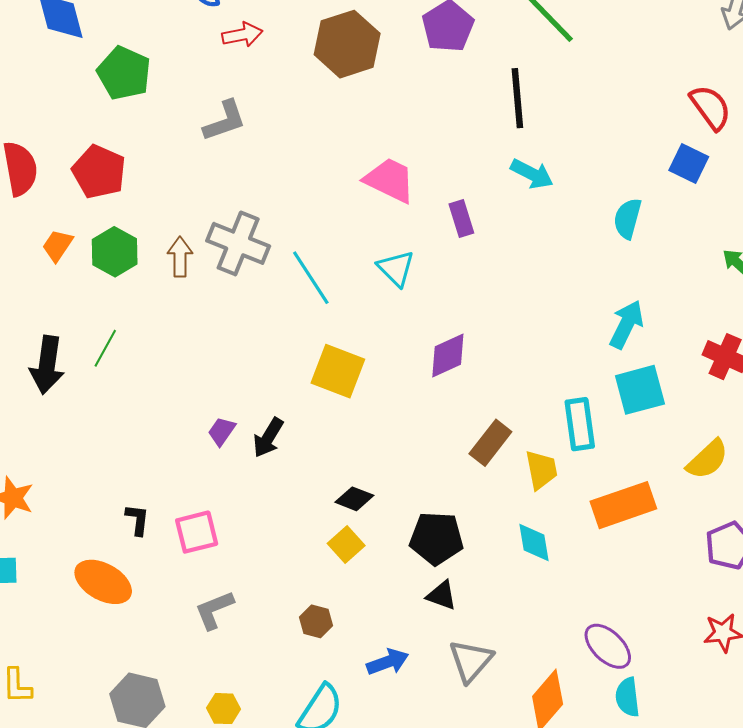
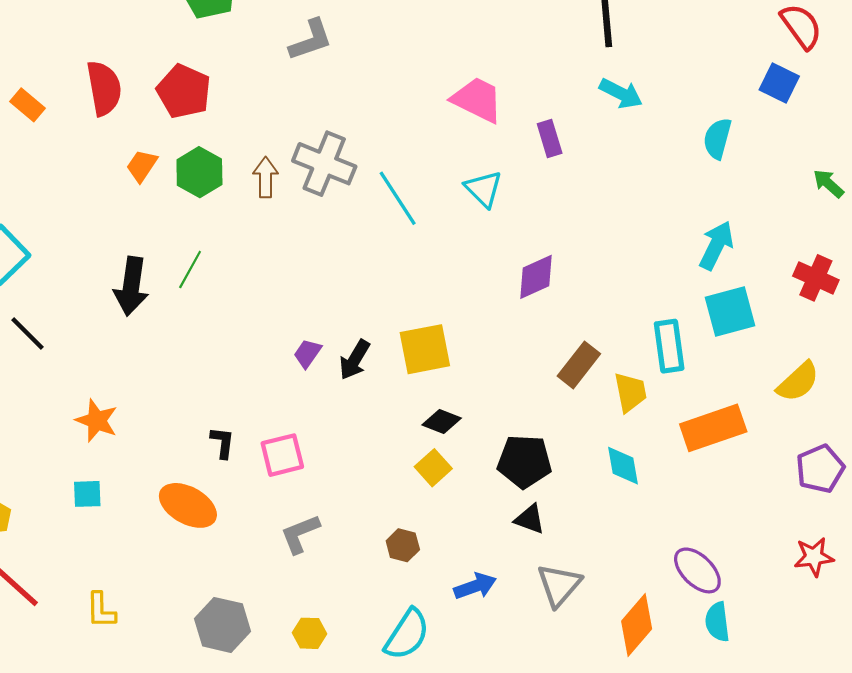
yellow square: (338, 371) -> (425, 349), moved, turned -32

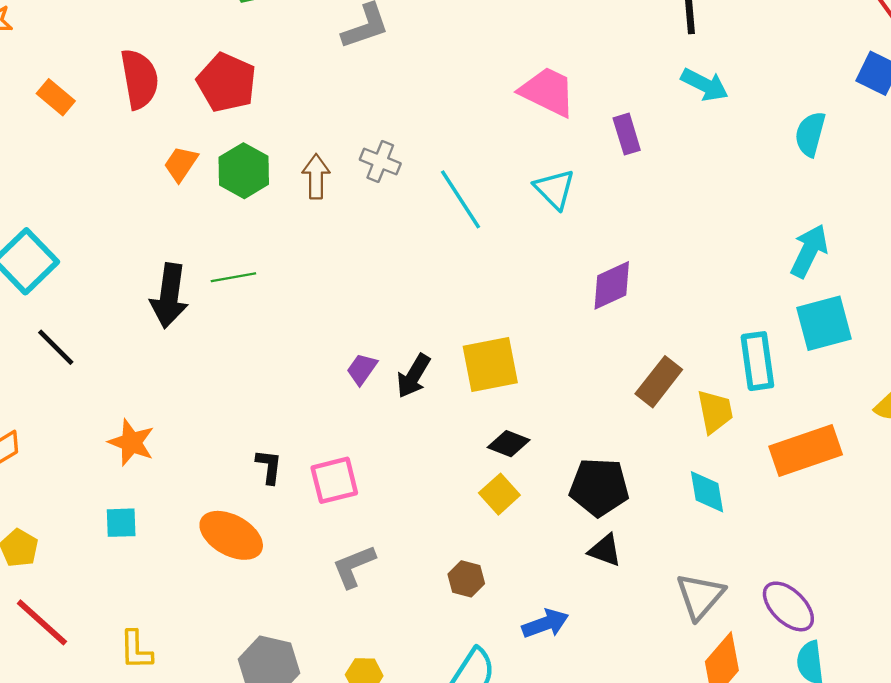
gray cross: (324, 164) -> (380, 162), size x0.6
green line: (190, 270) -> (233, 277), turned 51
gray triangle: (559, 585) -> (700, 596), moved

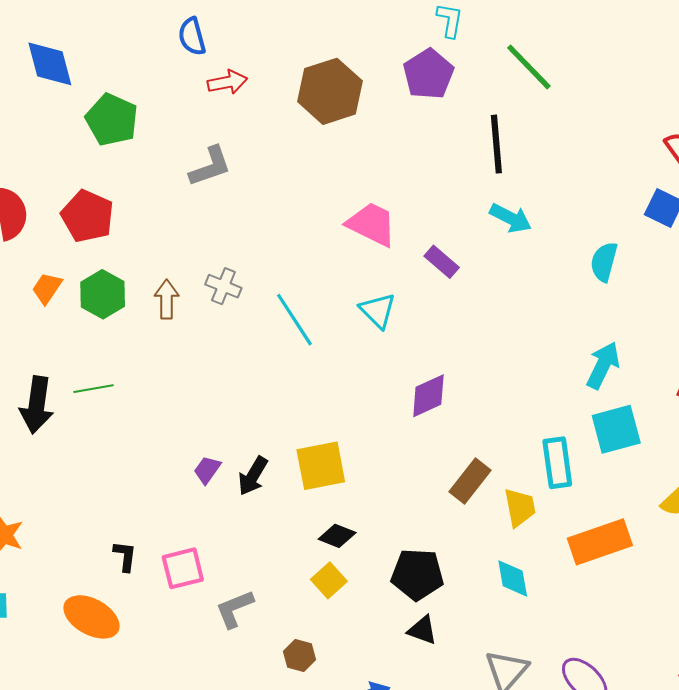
purple rectangle: (627, 134) -> (442, 262), turned -32
gray L-shape: (354, 566) -> (235, 609), moved

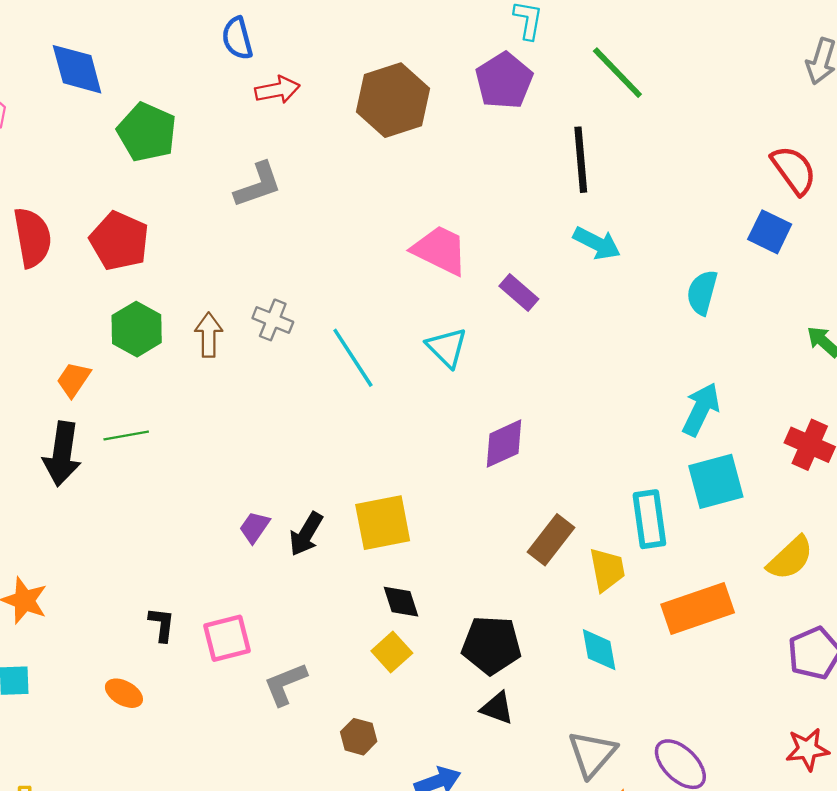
orange trapezoid: (47, 288) -> (74, 379), moved
black diamond: (337, 536) -> (401, 602), turned 51
orange ellipse: (91, 617) -> (124, 693), size x0.6

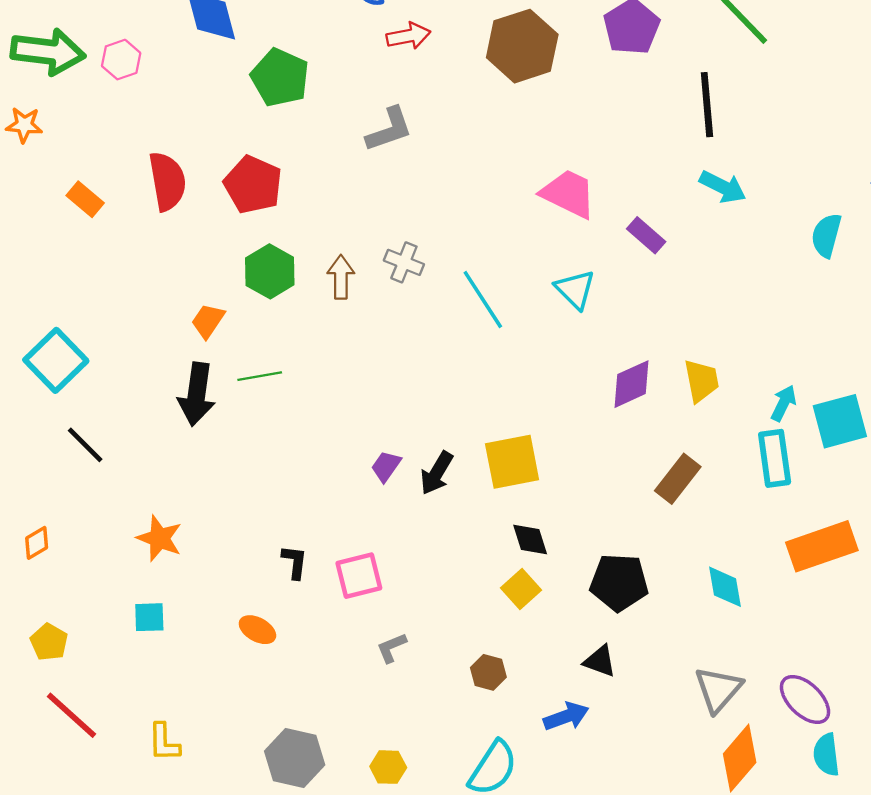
cyan arrow: (701, 409) -> (784, 403), moved, size x0.7
yellow trapezoid: (607, 570) -> (701, 381), moved
gray L-shape: (285, 684) -> (392, 648), moved, size x0.7
black triangle: (497, 708) -> (600, 661), moved

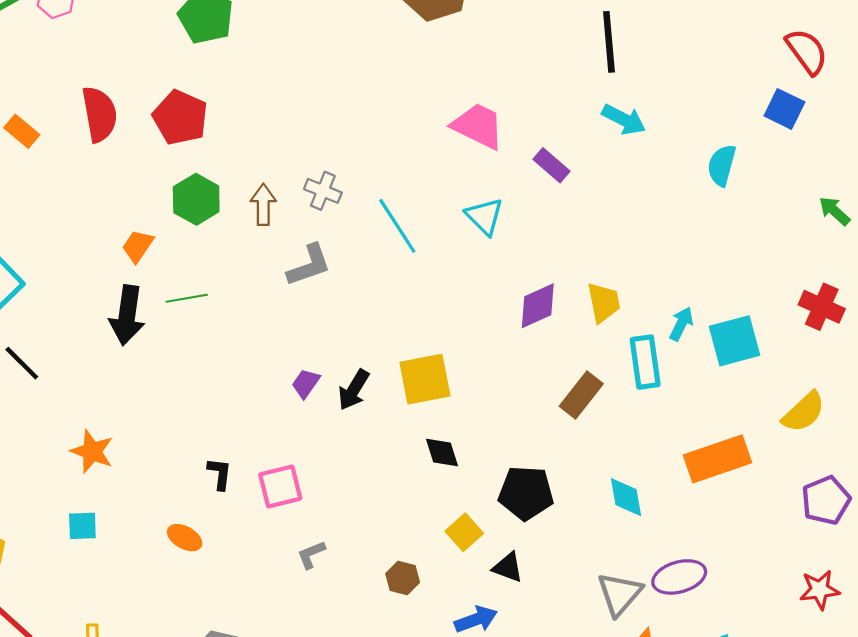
gray L-shape: (389, 129) -> (309, 265), moved
cyan rectangle: (775, 458) -> (645, 362), moved
yellow square: (521, 589) -> (464, 532), moved
purple ellipse: (805, 699) -> (679, 577), moved, turned -60

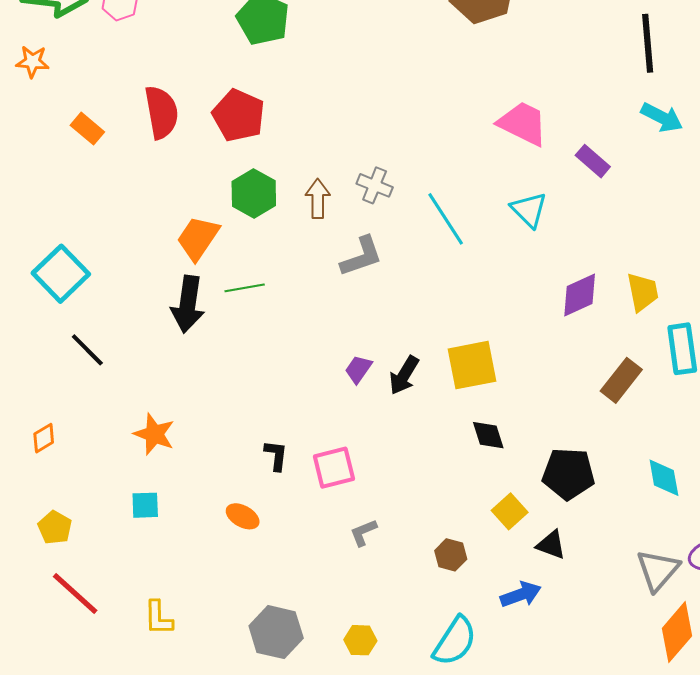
orange trapezoid: (138, 246) -> (198, 238), size x1.4

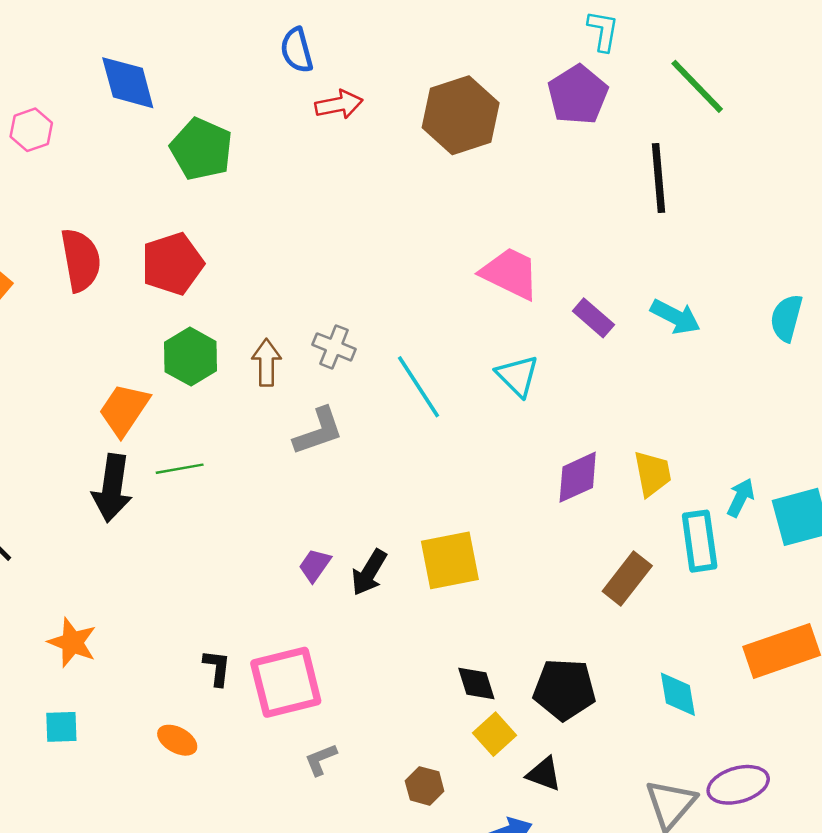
red pentagon: (239, 115) -> (172, 264), turned 30
cyan arrow: (662, 117) -> (675, 317), moved
black diamond: (488, 435) -> (476, 683), moved
pink square: (334, 468) -> (286, 682), size x1.4

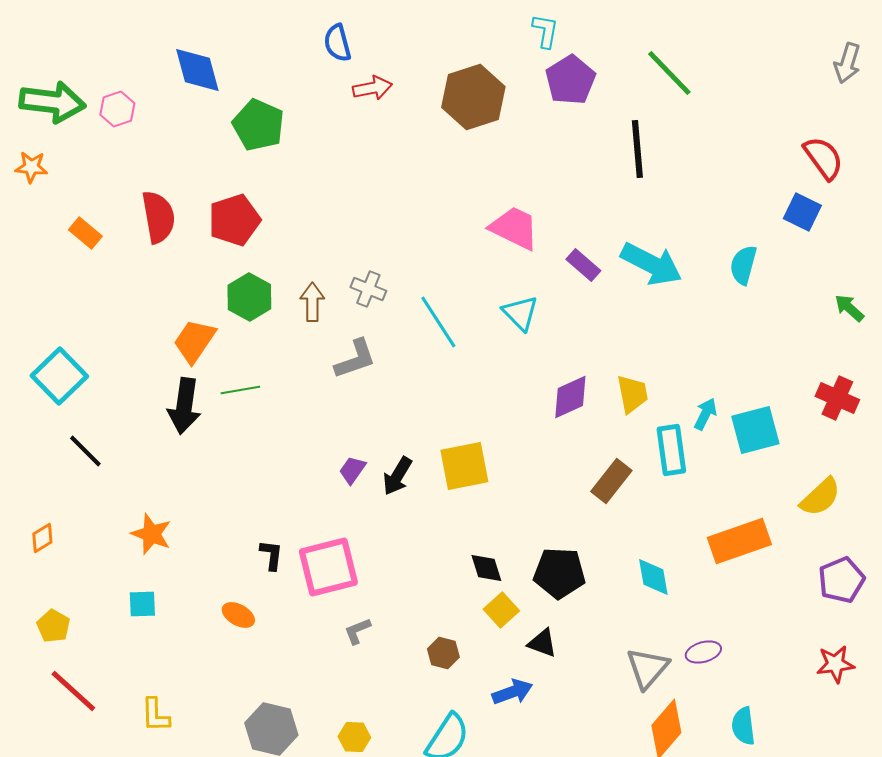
cyan L-shape: (603, 31) -> (545, 31), moved
cyan arrow: (675, 317) -> (651, 264), size x1.5
purple ellipse: (738, 785) -> (703, 652), size x0.7

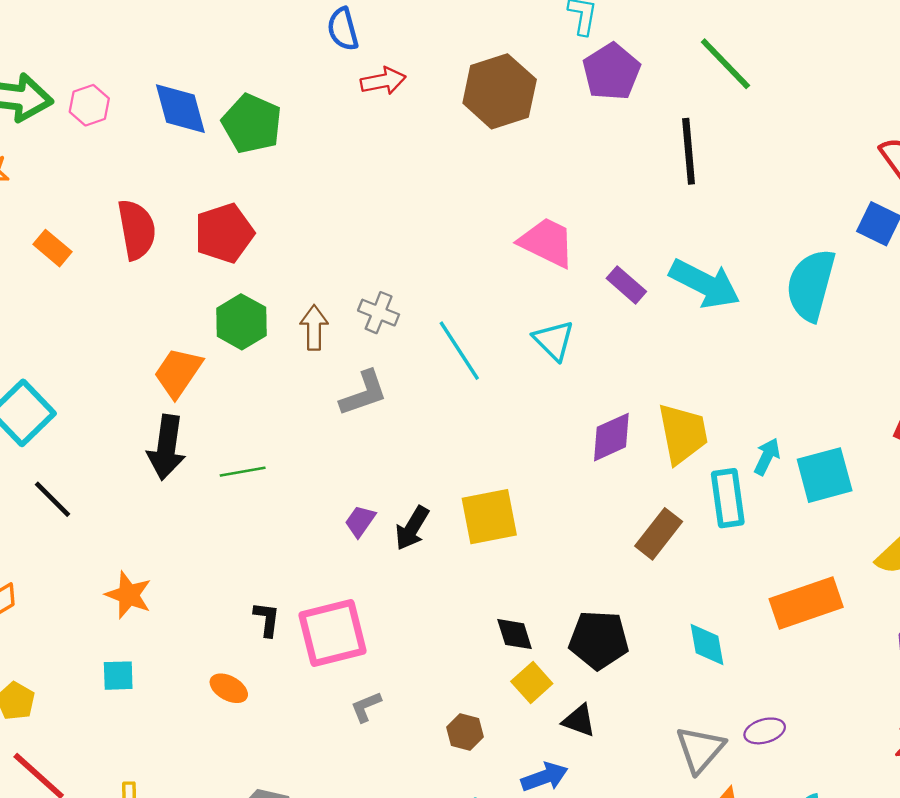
blue diamond: (197, 70) -> (180, 109), moved
cyan semicircle: (743, 265) -> (811, 285), size x1.6
green line: (240, 390) -> (243, 472), moved
yellow trapezoid: (632, 394) -> (683, 434), size x1.4

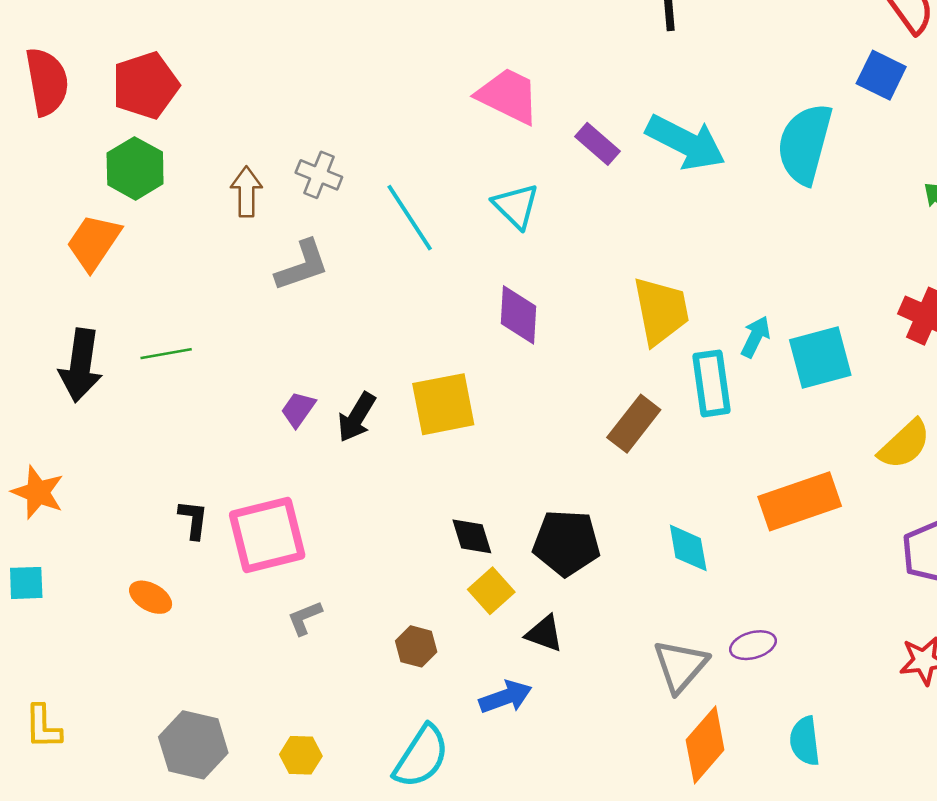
green hexagon: (241, 322) -> (135, 168), moved
purple diamond: (611, 437) -> (518, 315), moved, turned -62
black arrow: (167, 447) -> (81, 365), moved

